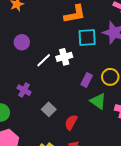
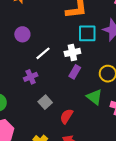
white cross: (64, 57) -> (72, 52), moved
purple rectangle: (87, 80) -> (75, 72), moved
purple cross: (24, 90) -> (31, 77), moved, turned 32

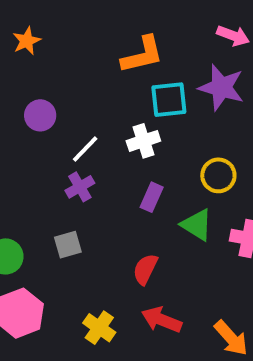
purple rectangle: (75, 72) -> (152, 197), moved
purple cross: (31, 77) -> (80, 187), moved
gray square: (45, 102) -> (68, 245), moved, turned 32

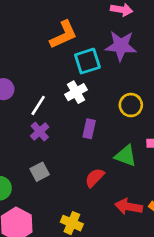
green triangle: (197, 225) -> (126, 156), moved
red semicircle: (145, 269) -> (95, 178), turned 30
red arrow: (162, 320) -> (129, 207), moved

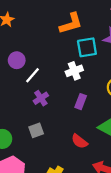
white line: (38, 105) -> (33, 75), moved
red semicircle: (95, 178) -> (79, 141), turned -105

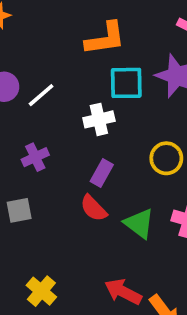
white line: (33, 75) -> (41, 95), moved
red semicircle: (79, 141) -> (94, 208), moved

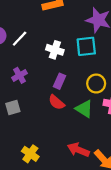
cyan square: (126, 83) -> (86, 46), moved
white cross: (99, 119) -> (55, 50), turned 36
yellow circle: (166, 158) -> (96, 84), moved

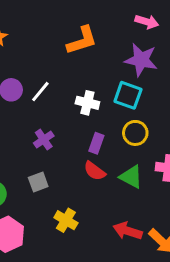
cyan square: (86, 46) -> (128, 95), turned 30
yellow circle: (96, 84) -> (135, 133), moved
yellow cross: (30, 154) -> (66, 220), moved

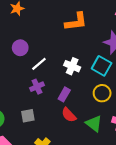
white line: (40, 92) -> (39, 64), moved
purple rectangle: (96, 143) -> (64, 94), moved

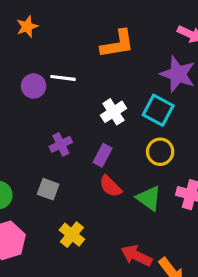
white line: (39, 64) -> (63, 78), moved, turned 49
white cross: (72, 66) -> (113, 112), turned 35
gray square: (28, 116) -> (48, 189), turned 32

